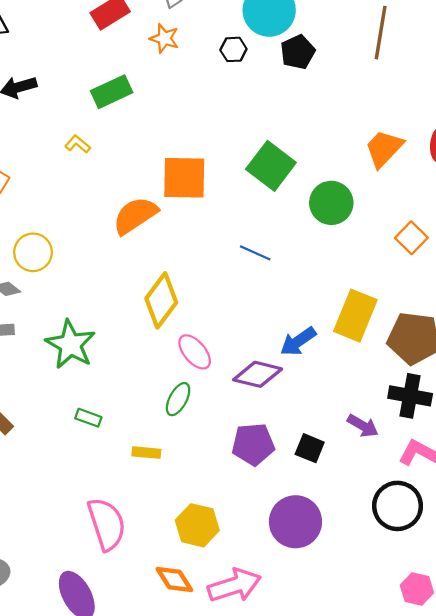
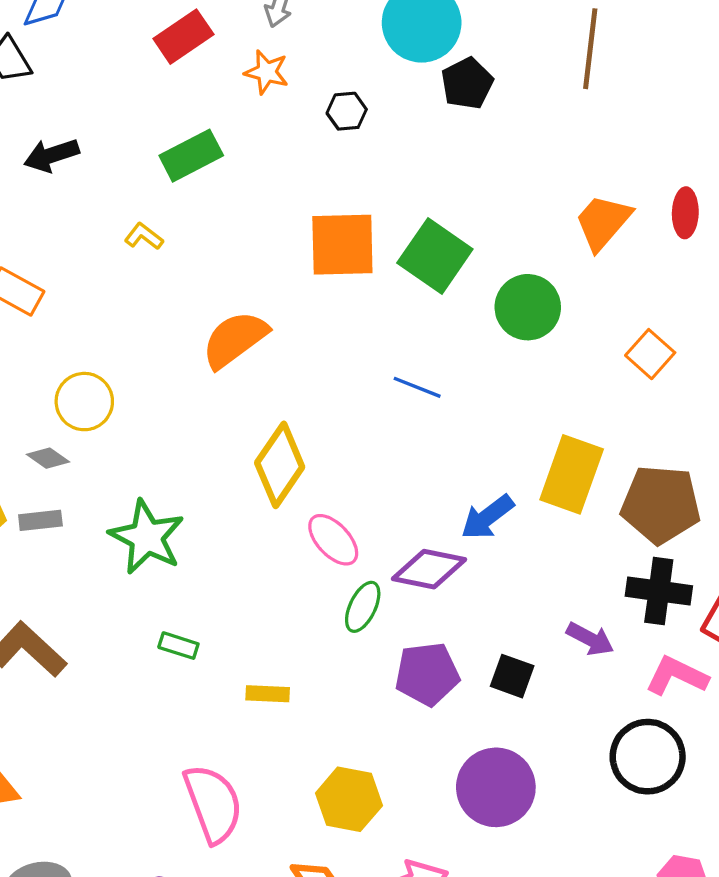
black hexagon: (233, 49) -> (347, 111), moved
orange square: (184, 178) -> (342, 245), moved
green ellipse: (178, 399) -> (363, 607), moved

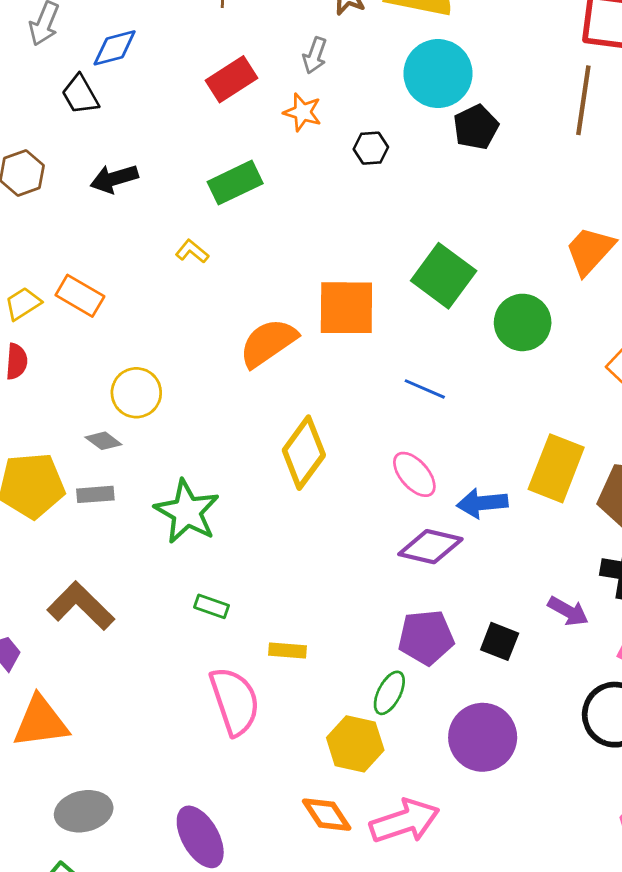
orange square: (342, 245) -> (346, 308), moved
blue arrow: (487, 517) -> (482, 503), turned 30
pink ellipse: (333, 540) -> (414, 474), moved
green ellipse: (363, 607) -> (389, 693), moved
pink semicircle: (213, 804) -> (235, 701), moved

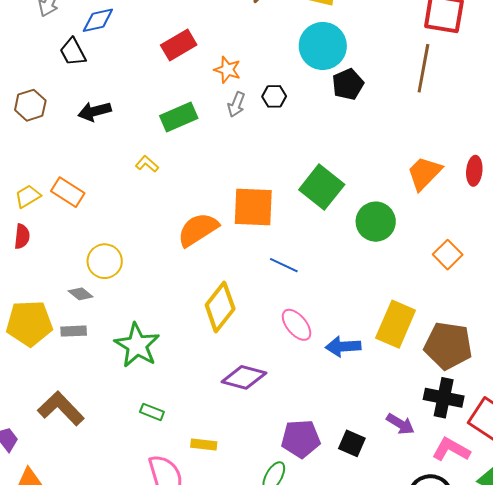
gray arrow: (315, 55) -> (236, 104), moved
blue line: (425, 389) -> (284, 265), moved
purple diamond: (430, 547) -> (244, 377), moved

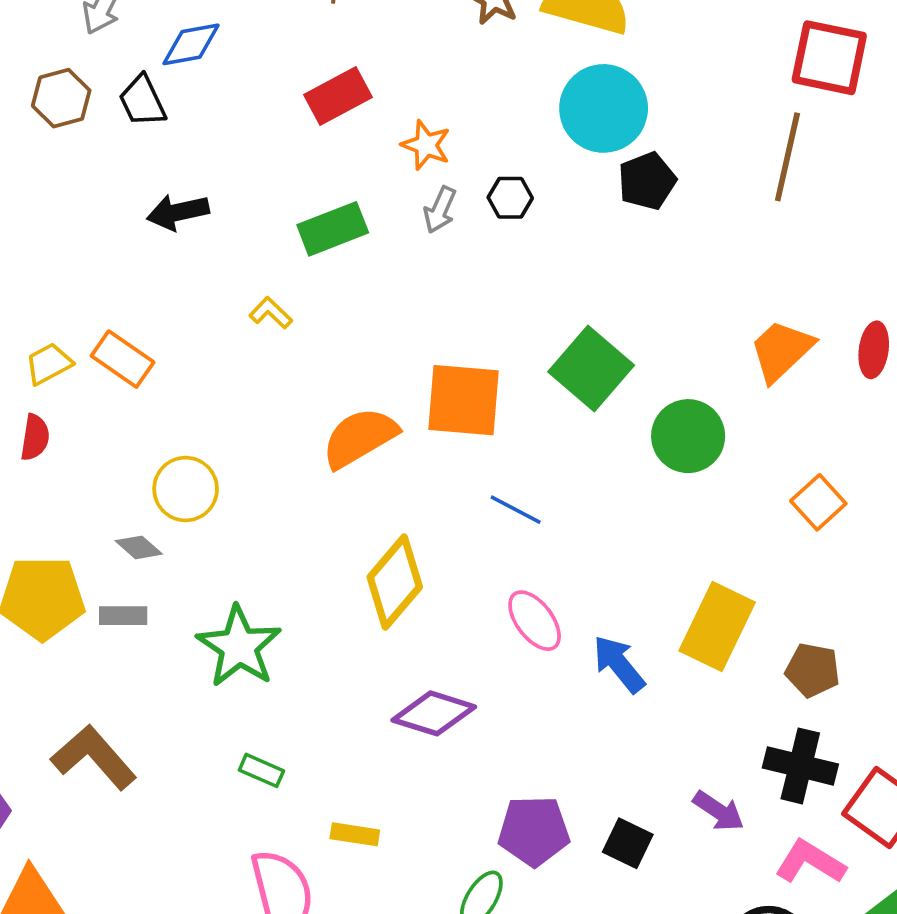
brown hexagon: (30, 105) -> (61, 98), moved
brown pentagon: (448, 346) -> (813, 670), size x0.6
blue arrow: (343, 347) -> (619, 664), turned 52

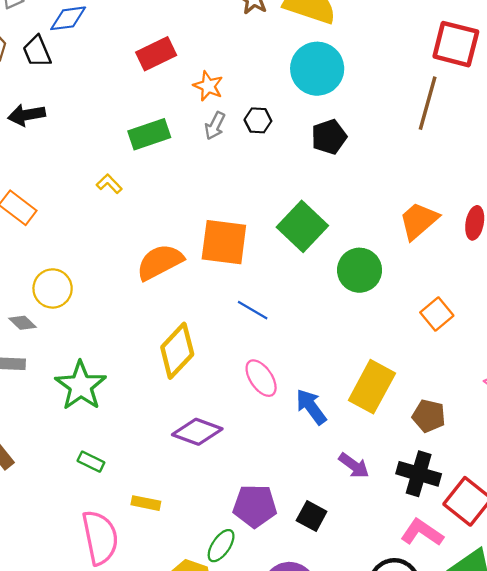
black pentagon: (647, 181) -> (329, 137), moved
black arrow: (178, 212) -> (27, 115), moved
purple arrow: (719, 811) -> (354, 466), moved

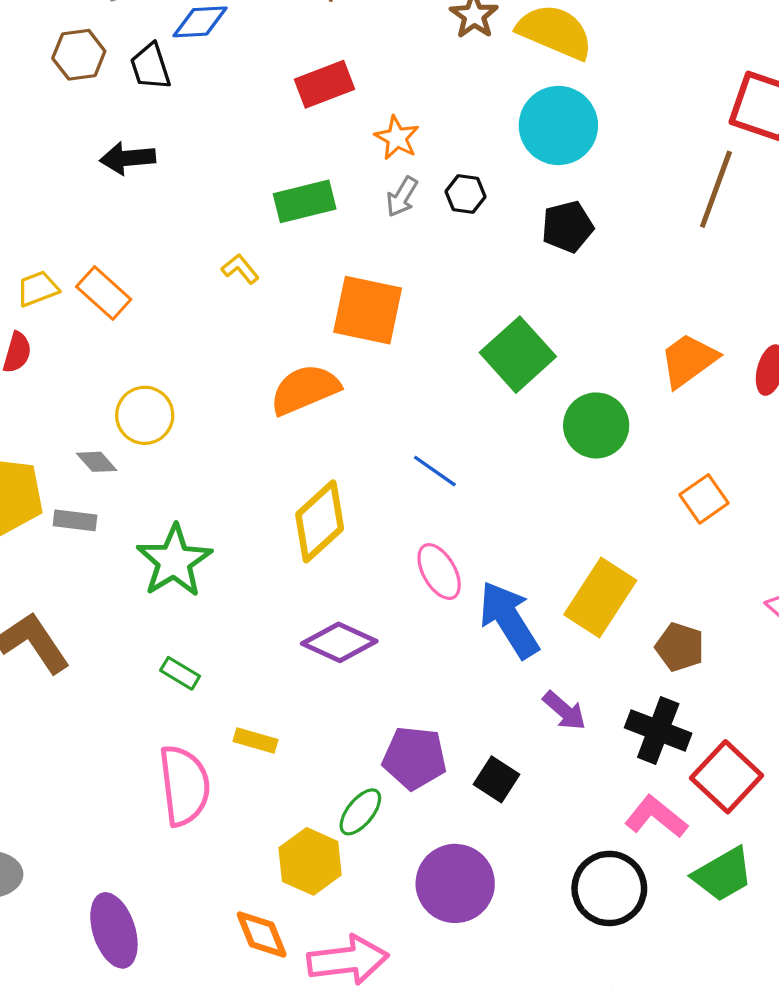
orange square: (224, 242) -> (368, 310), moved
blue arrow: (311, 407) -> (509, 620), size x1.4

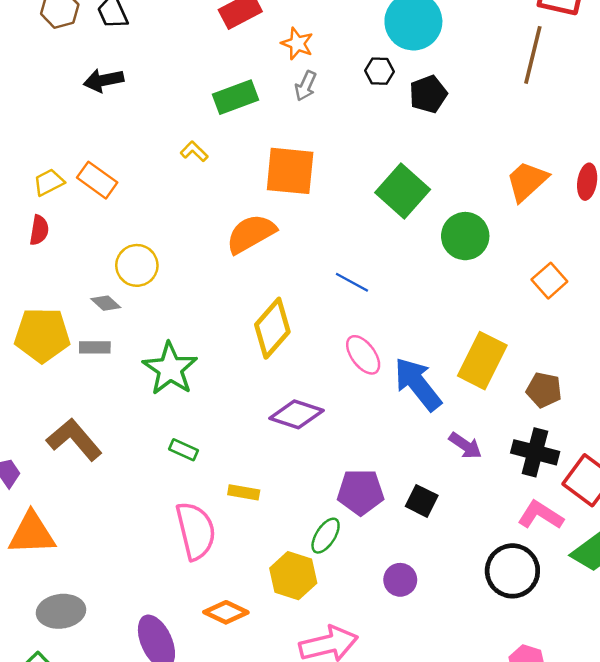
black hexagon: (466, 194) -> (380, 71), moved
purple circle: (455, 883) -> (400, 580), size x0.6
orange diamond: (262, 934) -> (226, 612), moved, turned -36

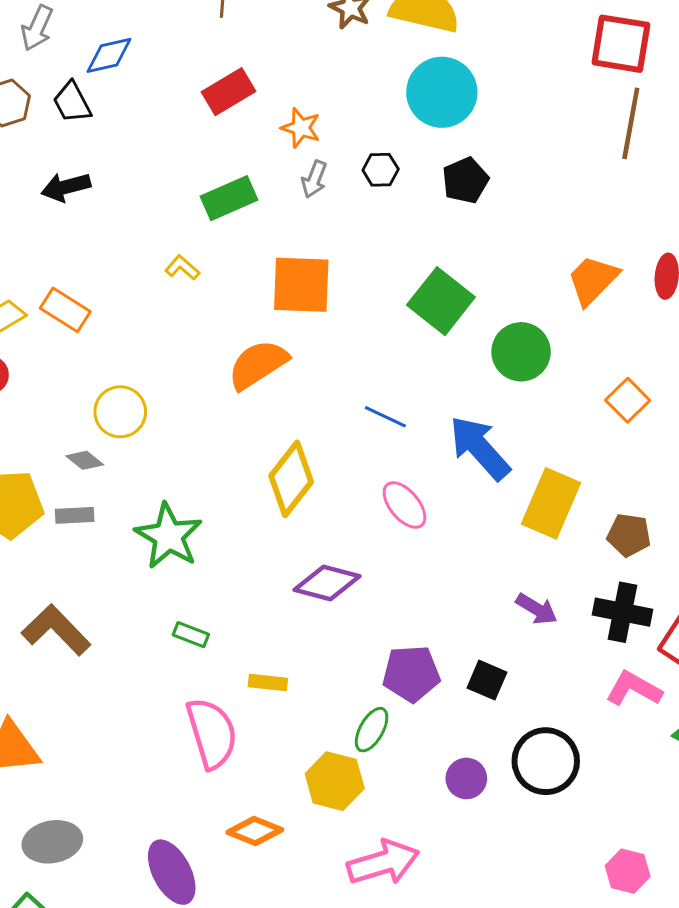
brown line: (533, 55) -> (631, 123), moved
black hexagon: (380, 71) -> (381, 170), moved
blue arrow: (418, 384) -> (480, 448), moved
black circle: (512, 571) -> (546, 761), moved

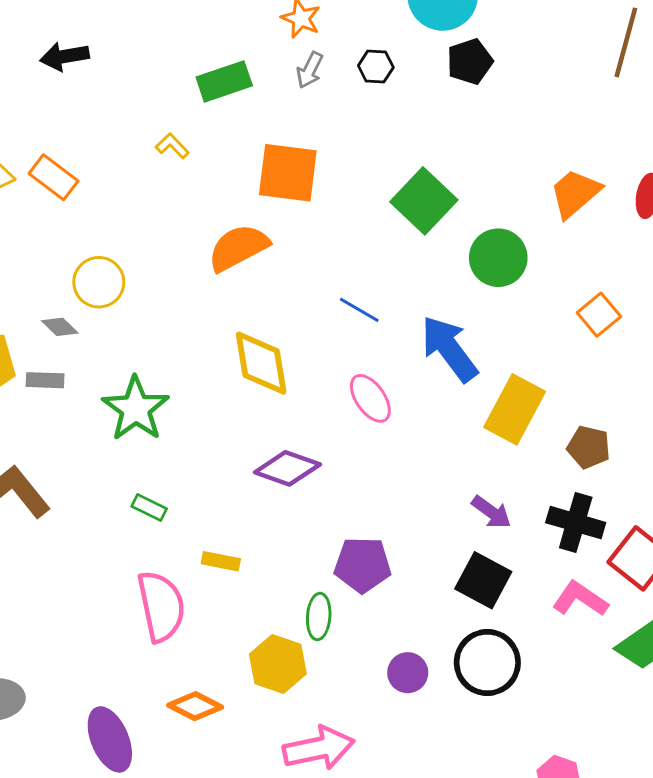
black pentagon: (465, 180) -> (470, 61), moved
yellow diamond: (291, 479) -> (261, 363), turned -52
black square: (487, 680) -> (483, 580), moved, size x1.4
green ellipse: (372, 730) -> (319, 616), turned -30

